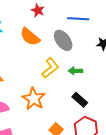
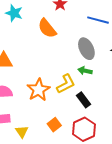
gray ellipse: (63, 40) -> (86, 49), moved
yellow L-shape: (50, 68) -> (66, 84), moved

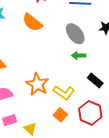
yellow L-shape: (66, 84) -> (64, 93), moved, turned 75
black rectangle: (83, 100) -> (95, 81), moved

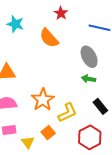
yellow L-shape: (64, 93) -> (67, 113), turned -70
orange square: (60, 115) -> (48, 133), moved

